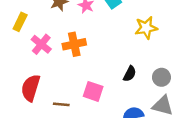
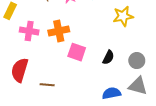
pink cross: (41, 44) -> (29, 31), turned -30
pink square: (93, 91) -> (77, 52), moved

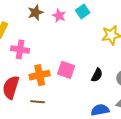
orange cross: (59, 31) -> (40, 75), moved

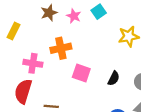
pink cross: (20, 49) -> (33, 63), moved
orange cross: (40, 75) -> (61, 48), moved

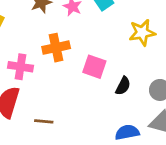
pink square: (81, 73) -> (94, 67), moved

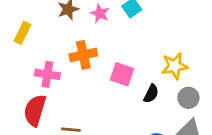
yellow star: (142, 33) -> (175, 66), moved

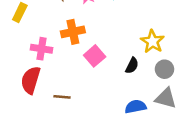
yellow star: (175, 66) -> (152, 41), turned -30
pink square: (122, 74) -> (95, 56), moved, turned 30

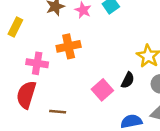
pink square: (95, 56) -> (102, 90), moved

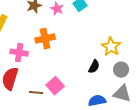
pink square: (102, 90) -> (55, 86), moved

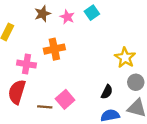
black semicircle: (94, 67) -> (107, 92), moved

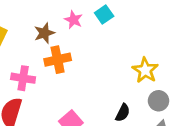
brown star: (43, 14) -> (44, 33), moved

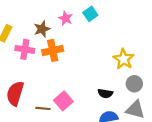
pink cross: (23, 78) -> (25, 49), moved
black semicircle: (123, 113) -> (105, 93), turned 72

